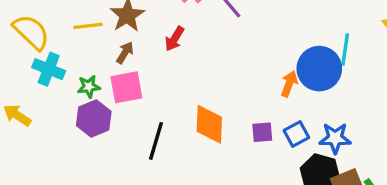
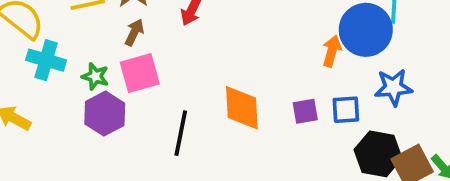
green star: (89, 87) -> (95, 76), turned 30
blue square: (296, 134) -> (346, 110), turned 30
blue star: (335, 138) -> (393, 87), moved

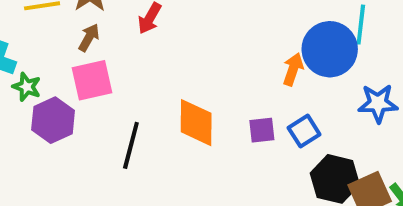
green star: (95, 76) -> (27, 87), moved
blue star: (393, 87) -> (378, 103), moved
blue square: (346, 110) -> (304, 131), turned -32

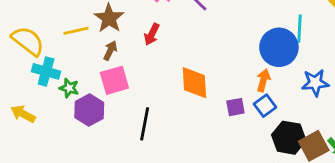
orange arrow: (293, 69) -> (263, 80), moved
orange diamond: (196, 123) -> (194, 83), moved

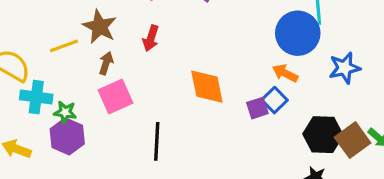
orange arrow: (263, 80) -> (285, 73), turned -70
blue square: (265, 106) -> (275, 100), moved
purple hexagon: (89, 110) -> (67, 136), moved

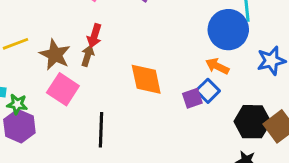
brown star: (100, 27) -> (55, 55), moved
brown arrow: (106, 63) -> (88, 56), moved
pink square: (116, 96) -> (63, 89), turned -32

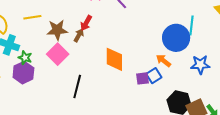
brown star: (55, 55) -> (57, 30), turned 30

